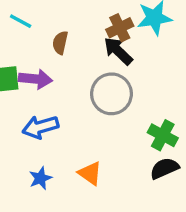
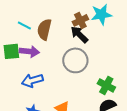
cyan line: (21, 21) -> (24, 25), moved
brown semicircle: (60, 43) -> (44, 29), size x1.5

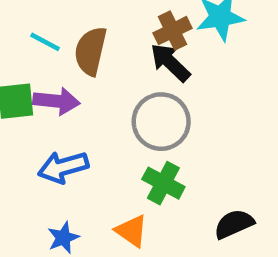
green cross: (106, 85) -> (163, 183), moved

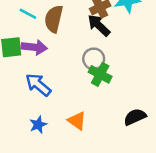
gray circle: (161, 122) -> (94, 59), size x0.7
blue arrow: (63, 167) -> (38, 85), turned 56
green cross: (163, 183) -> (100, 74), moved

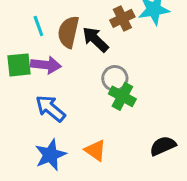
cyan line: (28, 14) -> (38, 26), turned 42
black arrow: (99, 25) -> (95, 39), moved
blue star: (38, 125) -> (50, 155), size x1.5

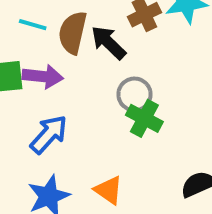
cyan line: (38, 26) -> (33, 25), turned -54
blue arrow: (50, 108) -> (49, 134), turned 92

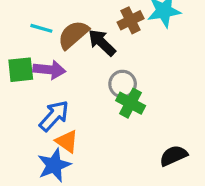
brown semicircle: (73, 33) -> (73, 35), turned 36
orange triangle: (109, 190) -> (67, 141), moved

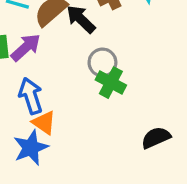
purple arrow: (49, 70) -> (26, 47), turned -48
blue arrow: (54, 116) -> (31, 96), turned -60

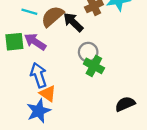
purple arrow: (26, 47) -> (35, 42), turned -105

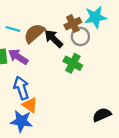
gray circle: (88, 52) -> (80, 36), moved
green cross: (94, 66) -> (73, 63), moved
blue star: (39, 111) -> (21, 121), turned 30

